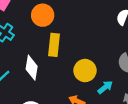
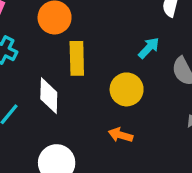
cyan arrow: (105, 87) -> (149, 48), moved

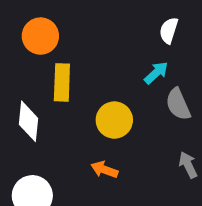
cyan arrow: (149, 48) -> (156, 73), moved

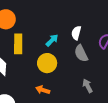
white semicircle: (169, 30) -> (76, 33), moved
cyan arrow: (156, 73) -> (52, 40), moved

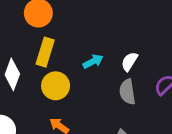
yellow circle: (47, 63) -> (56, 86), moved

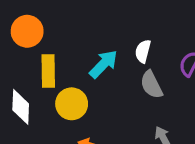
cyan arrow: (93, 61) -> (103, 64), size x1.4

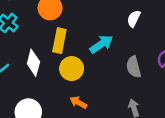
white semicircle: (143, 51) -> (134, 19), moved

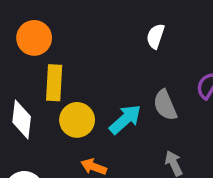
cyan arrow: (101, 44) -> (125, 119), moved

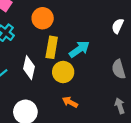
cyan arrow: (125, 119) -> (79, 49), moved

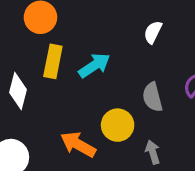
yellow circle: (63, 72) -> (118, 125), moved
orange arrow: (70, 102) -> (78, 144), size x1.5

